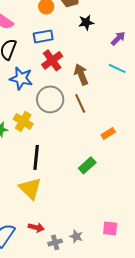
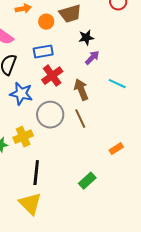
purple arrow: (118, 38) -> (92, 58), moved
yellow cross: (23, 121) -> (23, 137), turned 36
orange rectangle: (108, 133) -> (116, 149), moved

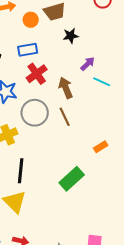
purple arrow: (92, 58) -> (88, 64), moved
green rectangle: (87, 181) -> (72, 179), size x1.4

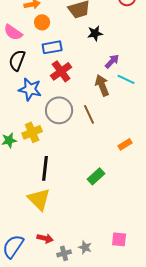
orange circle: (31, 20) -> (42, 22), moved
brown arrow: (66, 88) -> (102, 85), moved
green rectangle: (72, 179) -> (96, 176), size x0.7

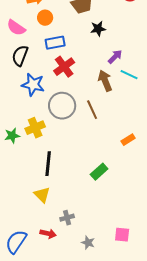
yellow triangle: (39, 199) -> (42, 195), size x0.7
gray cross: (64, 253) -> (67, 218), moved

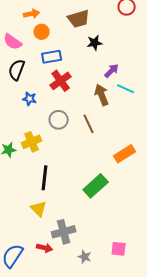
blue star: (33, 85) -> (30, 99), size x0.6
gray circle: (62, 106) -> (59, 120), size x0.7
orange rectangle: (128, 140) -> (125, 154), size x1.5
green rectangle: (99, 172) -> (96, 186), size x1.4
gray cross: (67, 218) -> (64, 232), size x1.6

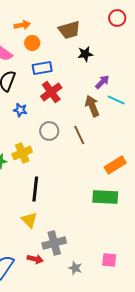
green rectangle: (96, 186) -> (105, 197), moved, turned 45

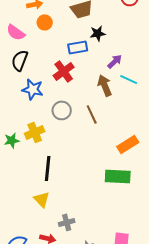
blue rectangle: (42, 68) -> (78, 47), moved
blue star: (20, 110) -> (33, 89), size x1.5
gray cross: (54, 243) -> (67, 222), size x0.7

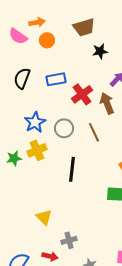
pink semicircle: (16, 32) -> (18, 36), moved
blue rectangle: (78, 47) -> (56, 79), moved
red cross: (64, 71) -> (82, 94), moved
blue star: (33, 89) -> (35, 122), moved, turned 30
black line: (48, 168) -> (72, 169), moved

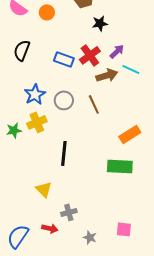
blue rectangle: (56, 79) -> (64, 59), moved, turned 30
red cross: (82, 94) -> (90, 55), moved
brown arrow: (107, 103) -> (107, 75), turned 95
black line: (72, 169) -> (64, 153), moved

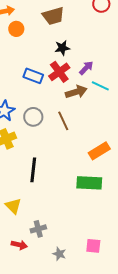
black star: (100, 23) -> (62, 48), moved

